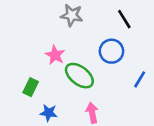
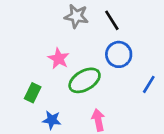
black line: (124, 19) -> (112, 20), moved
green ellipse: (79, 76) -> (85, 80), turned -68

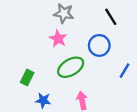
black line: (112, 20) -> (111, 17), moved
pink star: (59, 59) -> (58, 39), moved

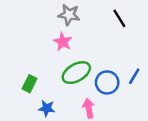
blue circle: (99, 45) -> (107, 82), moved

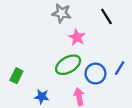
pink star: (63, 42) -> (77, 37), moved
green rectangle: (29, 84) -> (16, 76), moved

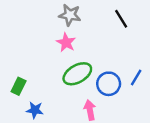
pink star: (77, 37) -> (66, 42), moved
blue star: (42, 97) -> (35, 110), moved

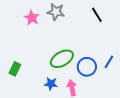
pink star: (66, 42) -> (32, 18), moved
blue star: (35, 110) -> (51, 84), moved

